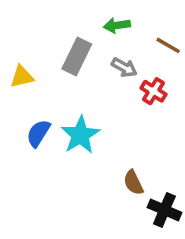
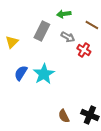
yellow triangle: (22, 77) -> (12, 42), turned -32
brown semicircle: (133, 183) -> (64, 116), moved

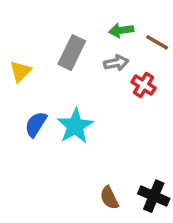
green arrow: (64, 14) -> (121, 30), moved
gray arrow: (68, 37) -> (116, 63), turned -40

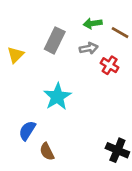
blue semicircle: (36, 124) -> (27, 131), moved
brown semicircle: (109, 198) -> (47, 152), moved

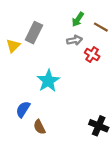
green arrow: (93, 23) -> (78, 19), turned -48
gray rectangle: (55, 40) -> (34, 33), moved

